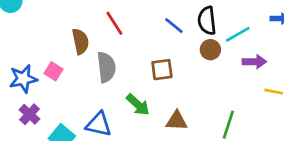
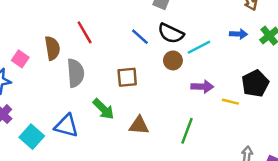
black semicircle: (207, 21) -> (171, 33), turned -60
purple arrow: (254, 62) -> (202, 87), moved
pink square: (53, 71) -> (20, 59), moved

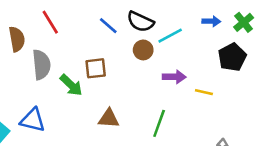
black pentagon: (255, 83) -> (232, 57), moved
green arrow: (103, 109) -> (71, 85), moved

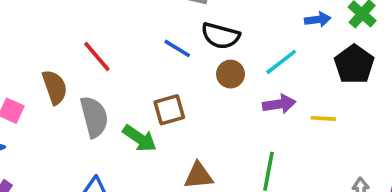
cyan line: (170, 36) -> (281, 62), moved

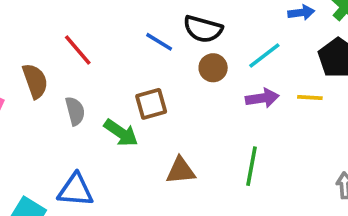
gray semicircle: (94, 117) -> (75, 111), size x0.7
yellow line: (323, 118) -> (310, 97), moved

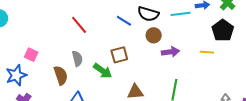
cyan line: (264, 56) -> (181, 14), moved, turned 30
brown semicircle: (35, 81) -> (61, 75), moved
purple arrow: (262, 98) -> (170, 52), moved

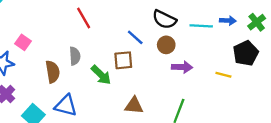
blue line: (124, 21) -> (135, 37), moved

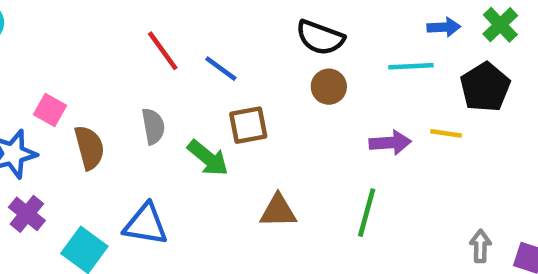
cyan line: (201, 26) -> (411, 66), moved
blue line: (135, 37) -> (221, 69), moved
purple arrow: (182, 67) -> (390, 143), moved
brown semicircle: (53, 72) -> (89, 148), moved

